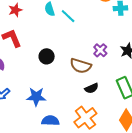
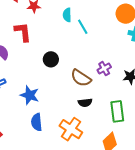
orange cross: (85, 118) -> (71, 129), turned -35
blue semicircle: (50, 121) -> (37, 122), turned -114

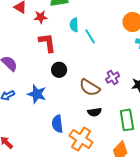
red L-shape: (23, 32) -> (47, 43), moved
blue star: (30, 95) -> (37, 94), moved
blue semicircle: (37, 122) -> (57, 124), moved

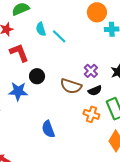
blue star: (37, 94) -> (18, 91), moved
black semicircle: (95, 112) -> (95, 91), moved
orange cross: (81, 139) -> (91, 114), moved, size x0.7

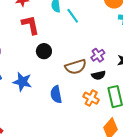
brown semicircle: (71, 86) -> (76, 67), turned -45
blue star: (18, 91) -> (22, 82), moved
blue semicircle: (48, 129) -> (56, 94), moved

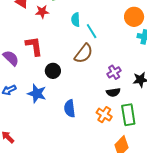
red L-shape: (30, 25) -> (34, 46), moved
black circle: (44, 51) -> (53, 71), moved
brown semicircle: (76, 67) -> (84, 53), moved, turned -40

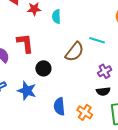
cyan semicircle: (76, 20) -> (56, 17), moved
cyan line: (92, 31) -> (97, 40), moved, turned -42
orange cross: (104, 115) -> (85, 112), moved

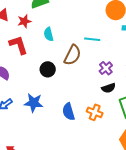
cyan semicircle: (56, 17) -> (49, 34), moved
red L-shape: (25, 43) -> (18, 45), moved
black circle: (43, 68) -> (48, 69), moved

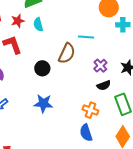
cyan semicircle: (49, 34) -> (38, 25), moved
blue star: (34, 103) -> (43, 103), moved
blue semicircle: (69, 112) -> (86, 133), moved

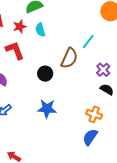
cyan line: (86, 37) -> (88, 41), turned -56
black semicircle: (104, 85) -> (107, 89), turned -128
blue semicircle: (86, 133) -> (90, 137), turned 54

